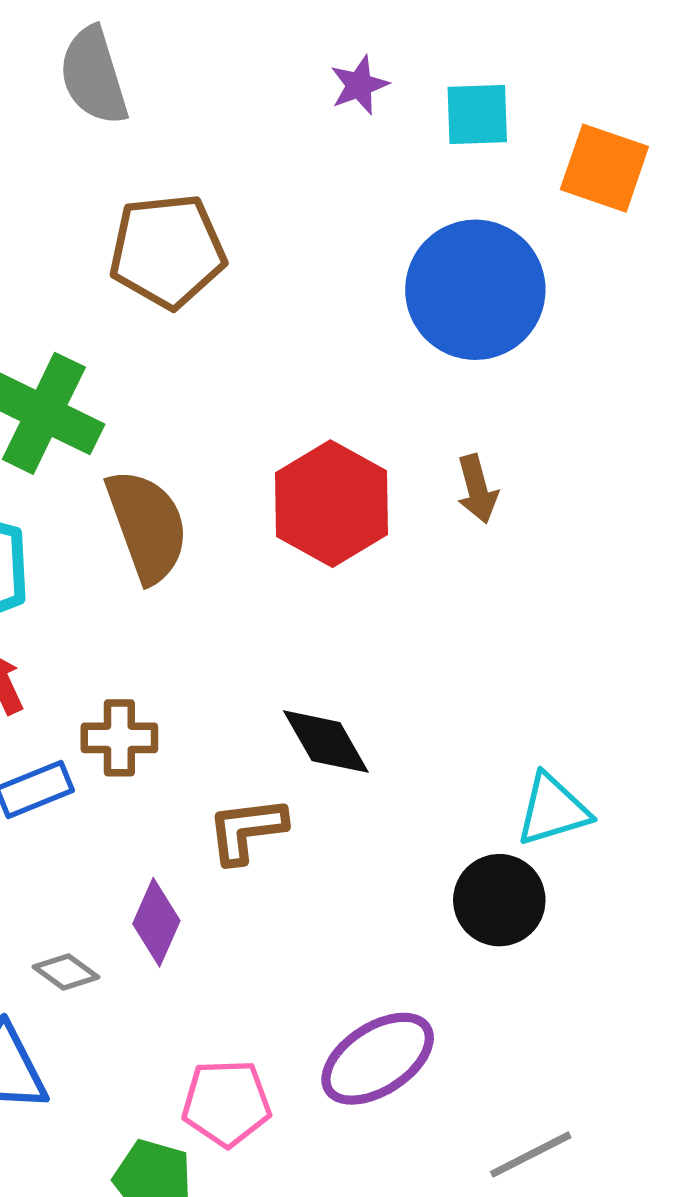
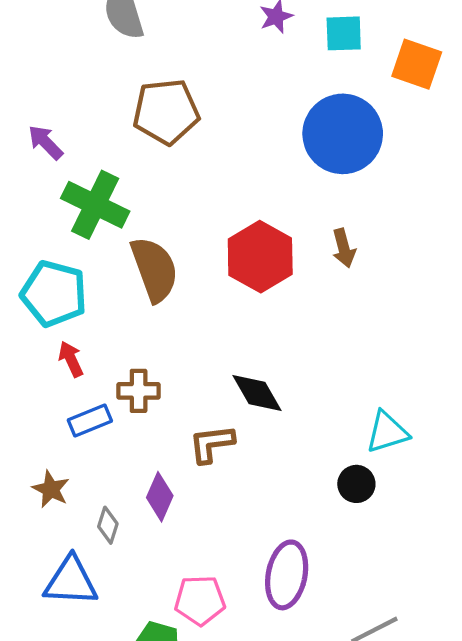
black circle: (499, 900) -> (356, 484), size x0.7
gray diamond: (66, 972) -> (108, 525), turned 72
purple ellipse: (378, 1059) -> (287, 575), turned -46

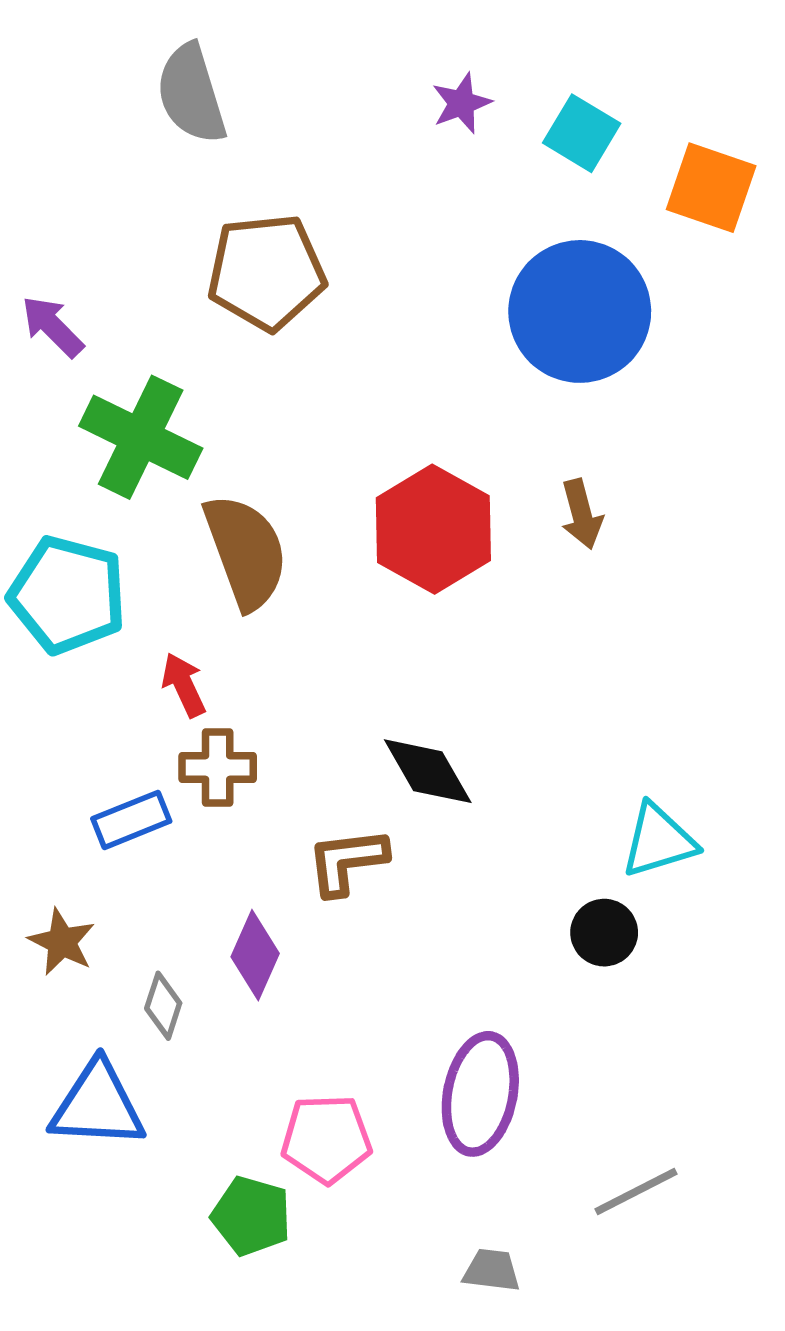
cyan square: (344, 33) -> (582, 133), turned 33
red arrow: (71, 359) -> (184, 685), moved

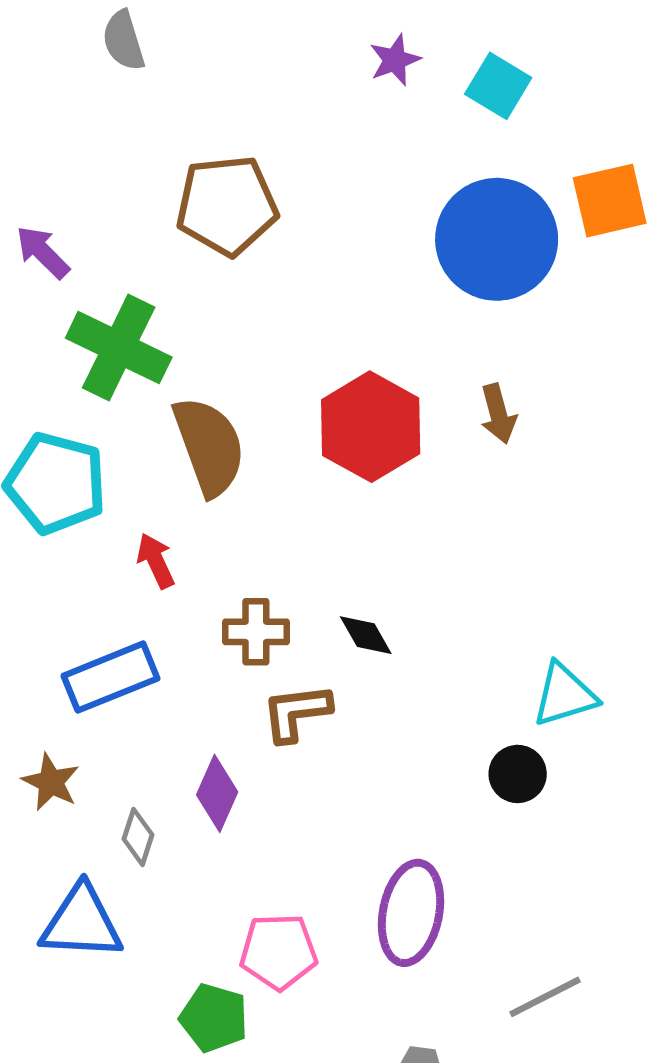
gray semicircle: (191, 94) -> (123, 41), moved, size x0.7
orange square: (711, 188) -> (610, 201), moved, turned -32
brown cross: (218, 767) -> (256, 632), moved
black diamond: (428, 771) -> (366, 635), size x0.7
blue rectangle: (131, 820) -> (111, 677), size x1.4

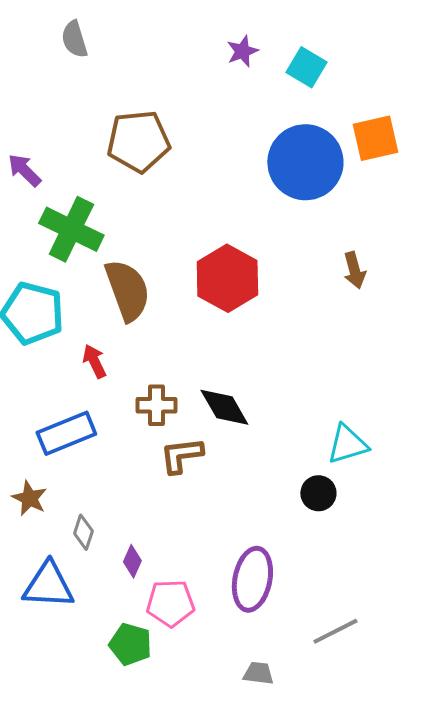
brown arrow: (498, 414) -> (354, 270), moved
black diamond: (366, 635) -> (224, 407), size x1.5
purple diamond: (217, 793) -> (132, 561), moved, size x0.7

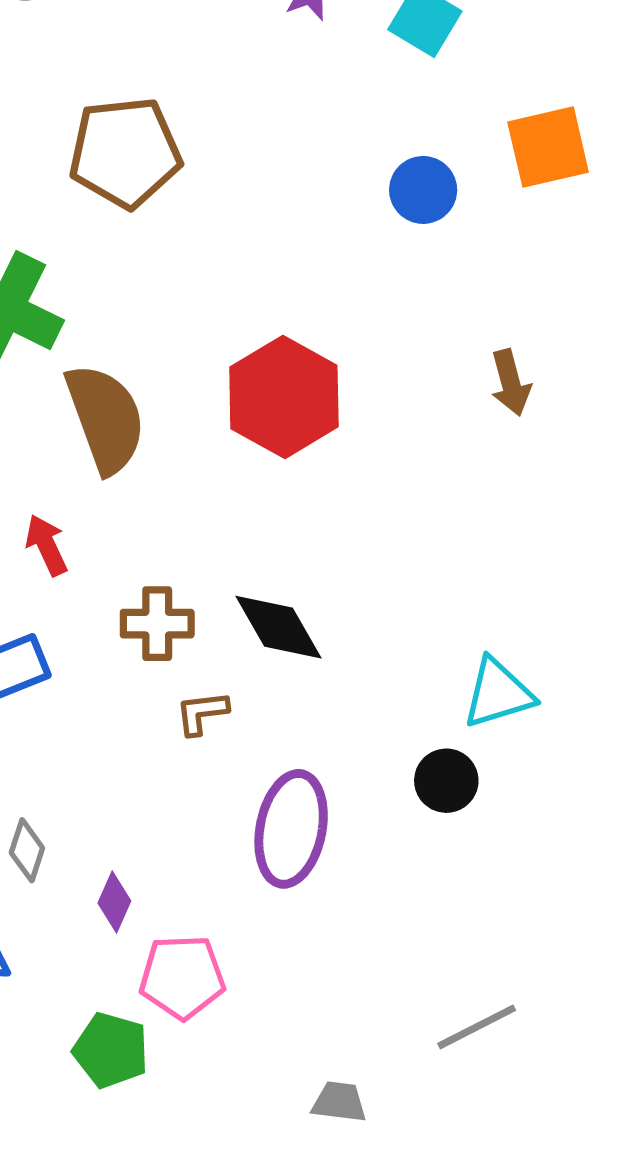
blue circle: (305, 162) -> (423, 190), size x0.5
brown L-shape: (181, 455) -> (202, 713), size x0.7
purple ellipse: (252, 579) -> (291, 829), moved

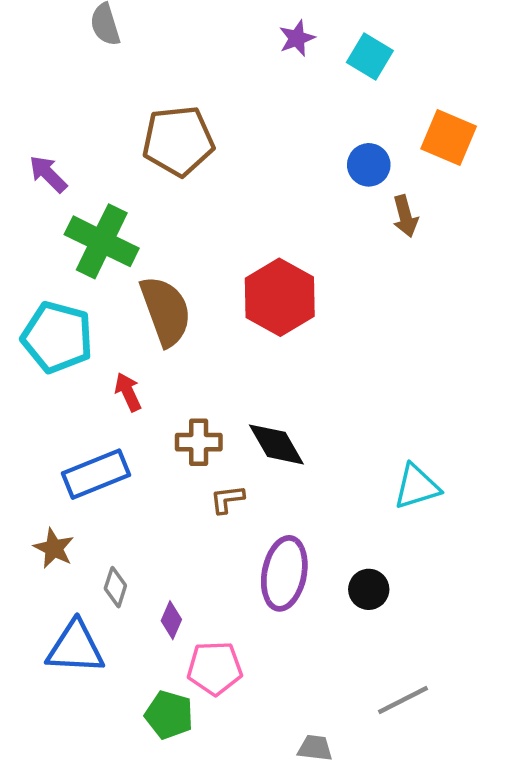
orange square: (548, 147) -> (449, 137), turned 36
brown arrow: (511, 383) -> (405, 216), moved
black circle: (446, 781) -> (369, 589), moved

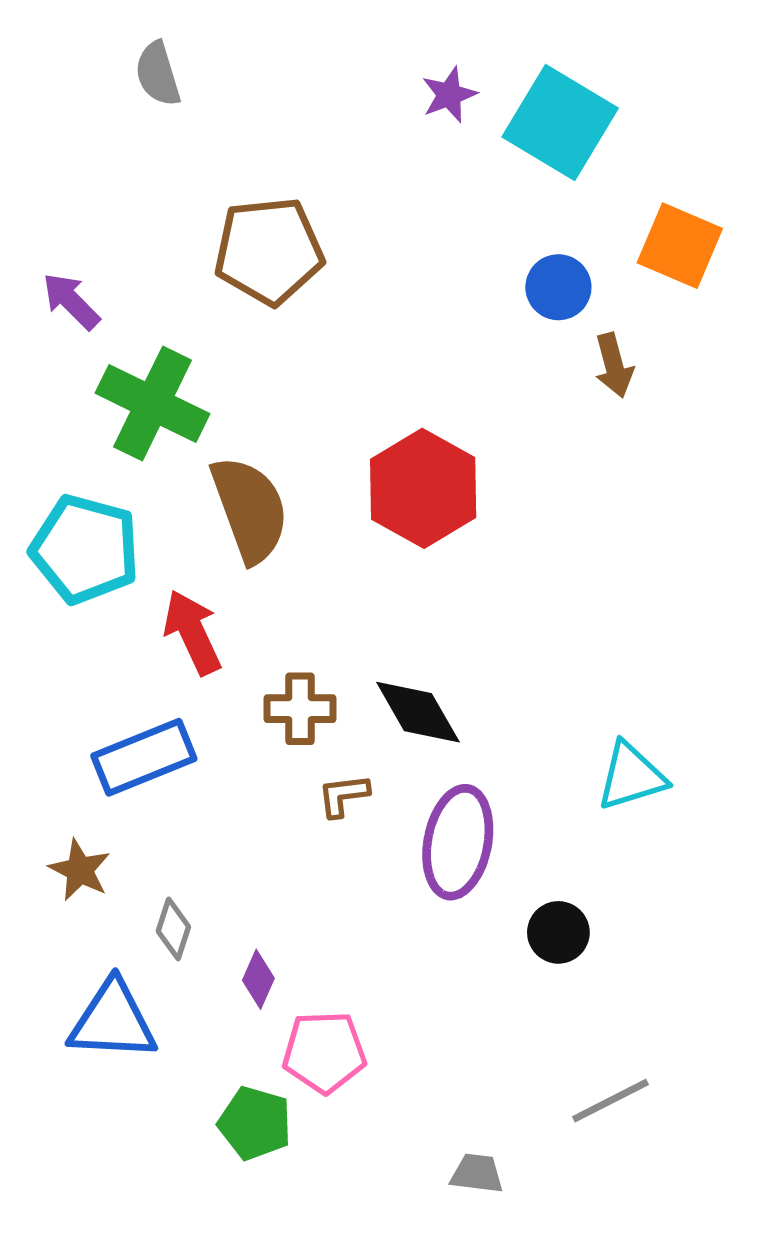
cyan square: (370, 56) -> (560, 122), size x1.6
red arrow: (128, 392) -> (192, 632), size x1.4
purple ellipse: (284, 573) -> (458, 842), moved

